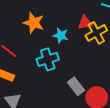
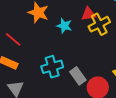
cyan cross: (48, 59) -> (52, 67), moved

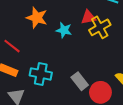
cyan cross: (52, 67) -> (41, 74), moved, turned 30

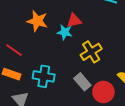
red triangle: (88, 17) -> (74, 21), moved
yellow cross: (100, 27) -> (91, 52), moved

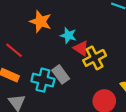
red triangle: (74, 21) -> (81, 48), moved, turned 42
gray rectangle: (82, 82) -> (61, 74), moved

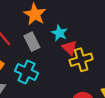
gray rectangle: (61, 74) -> (32, 42), moved

